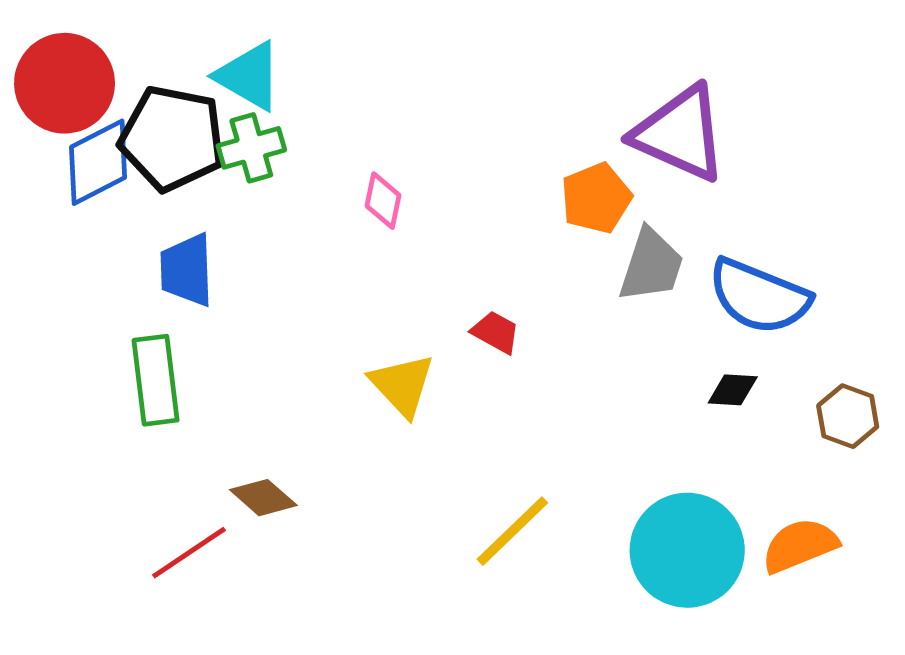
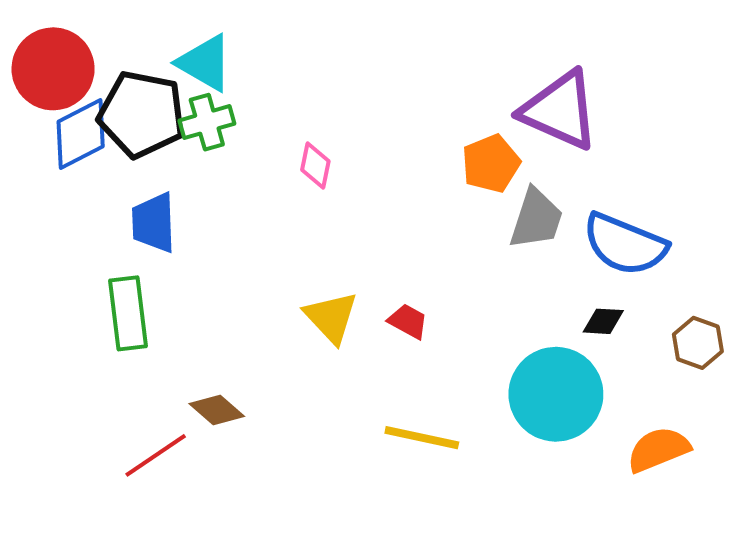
red trapezoid: (496, 332) -> (408, 321), moved
yellow line: (512, 531) -> (422, 438), turned 56
cyan circle: (687, 550) -> (556, 394), moved

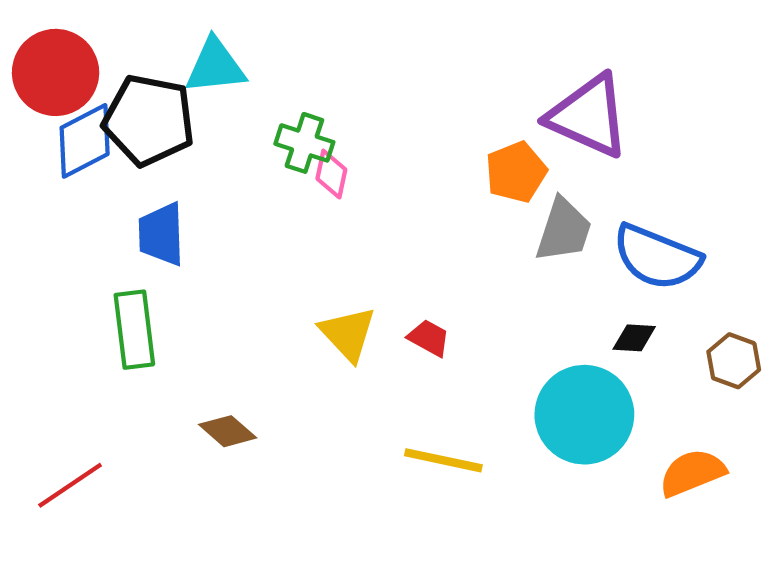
cyan triangle: (205, 63) -> (215, 66), turned -36
green cross: (207, 122) -> (304, 143), moved, turned 34
red line: (156, 455) -> (70, 485), moved

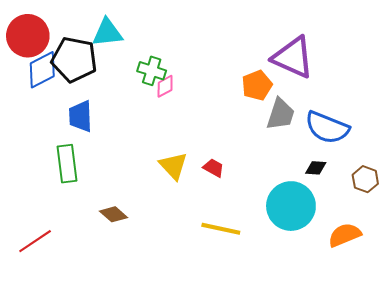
pink diamond: (331, 174) -> (165, 86), turned 50

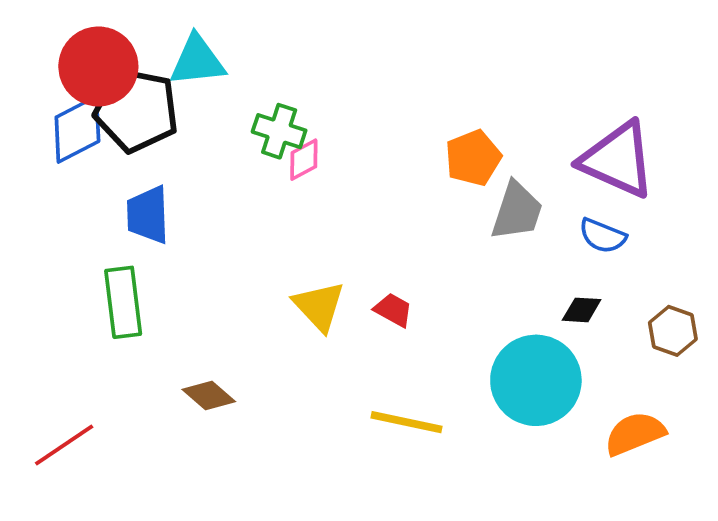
red circle: (28, 36) -> (98, 66), moved
purple triangle: (293, 57) -> (618, 160), moved
blue semicircle: (327, 128) -> (602, 236), size x0.6

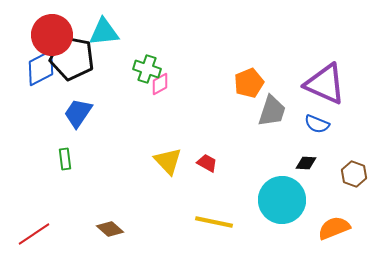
blue trapezoid: (148, 215) -> (78, 113), turned 36
green rectangle: (123, 302) -> (65, 159), size x0.6
brown diamond: (209, 396) -> (110, 229), moved

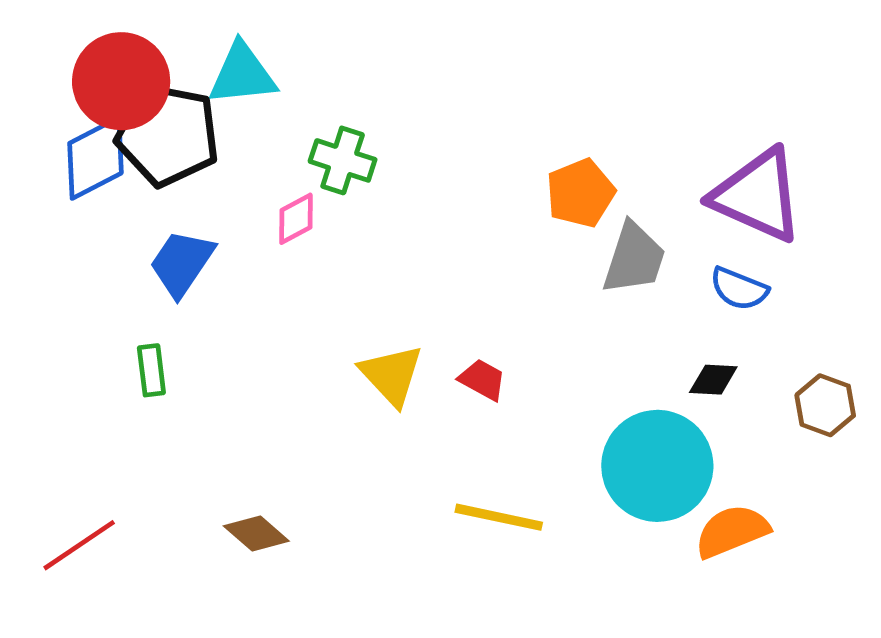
pink diamond: (160, 84) -> (296, 219), moved
orange semicircle: (334, 228) -> (732, 531), moved

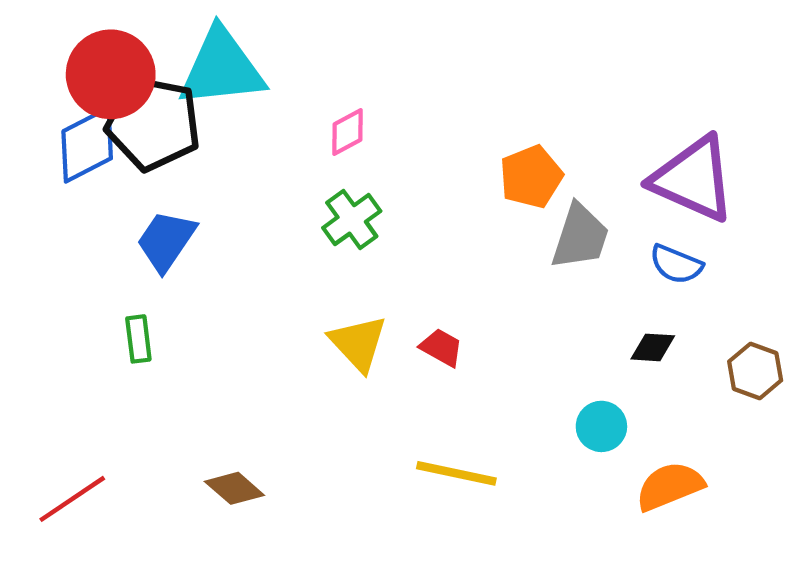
cyan triangle: (242, 74) -> (222, 68), size x1.4
green cross: (343, 160) -> (352, 219), moved, turned 36
pink diamond: (296, 219) -> (348, 132), moved
cyan circle: (657, 466) -> (601, 426), size x0.5

